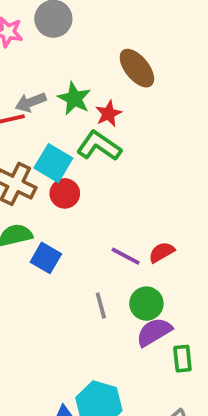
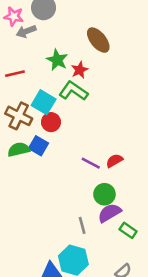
gray arrow: (31, 102) -> (26, 31), moved
blue square: (46, 258) -> (39, 146), moved
gray line: (101, 305) -> (82, 225), moved
green rectangle: (182, 359) -> (128, 230), turned -49

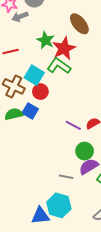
red star: (80, 70) -> (64, 48), size x1.6
gray line: (82, 225) -> (66, 177), turned -64

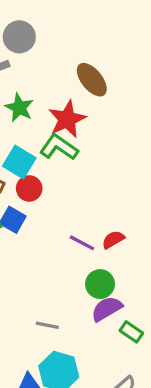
green star: (46, 40) -> (19, 108), moved
gray line: (66, 177) -> (47, 325), moved

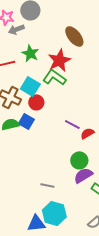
purple line: (82, 243) -> (72, 124), moved

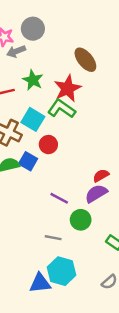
red circle: (36, 102) -> (48, 145), moved
purple line: (72, 124) -> (59, 198), moved
green circle: (79, 160) -> (81, 220), moved
purple semicircle: (83, 175) -> (96, 194), moved

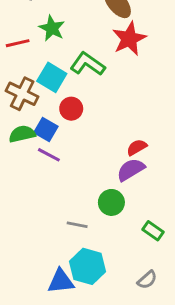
red star: (68, 88) -> (129, 39), moved
purple line: (59, 198) -> (49, 155), moved

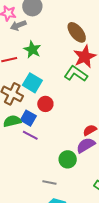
green L-shape: (88, 64) -> (76, 74), moved
green circle: (111, 202) -> (68, 159), moved

